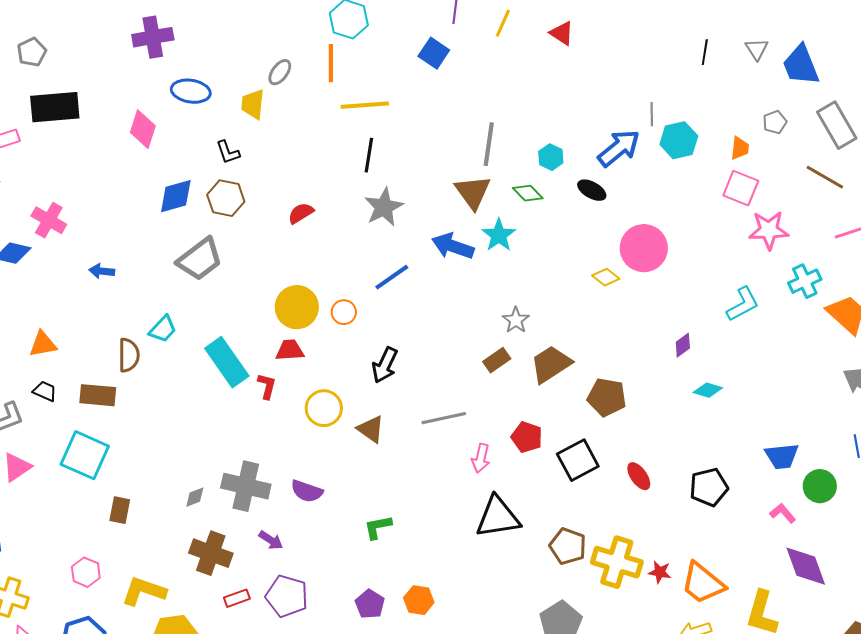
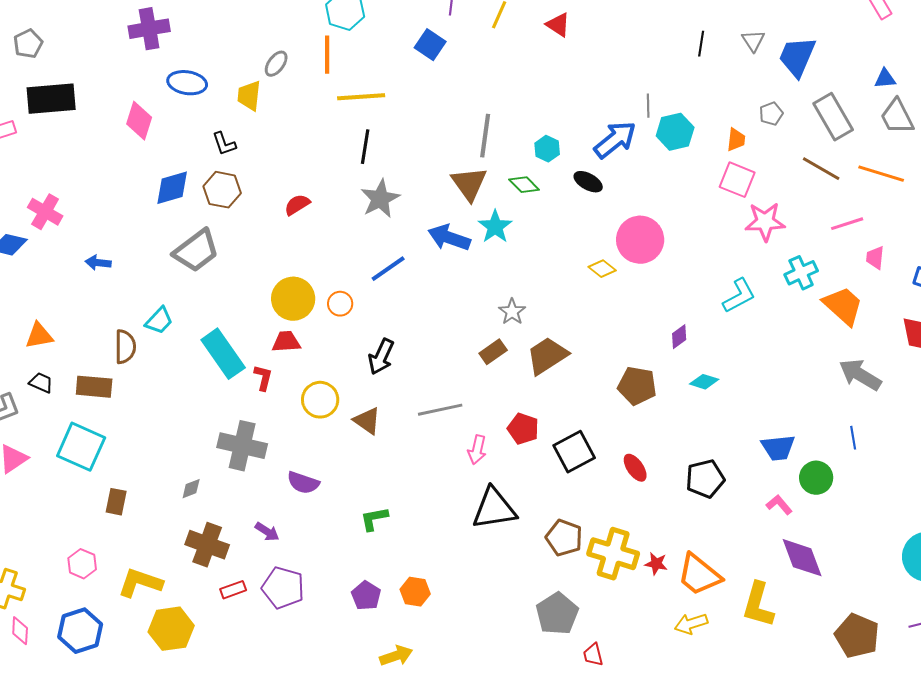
blue trapezoid: (801, 65) -> (797, 57), turned 45
brown pentagon: (607, 397) -> (637, 386), moved
gray cross: (246, 486) -> (242, 446), moved

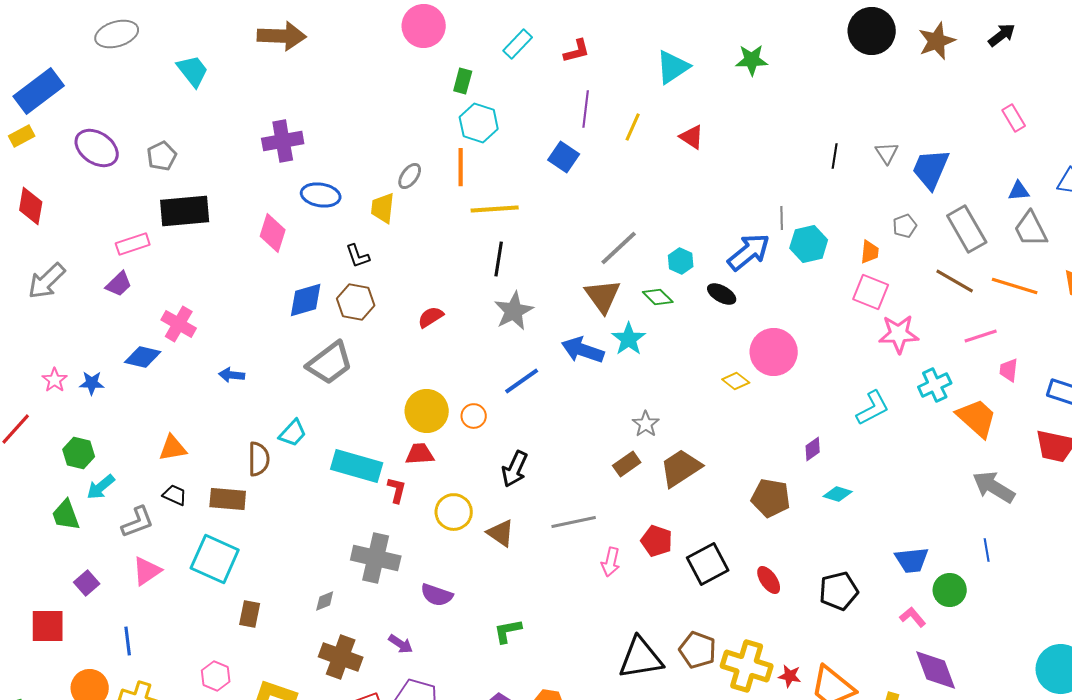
gray line: (485, 136) -> (619, 248), turned 39
cyan rectangle: (223, 354) -> (357, 466), turned -39
black triangle: (494, 509) -> (641, 658), moved

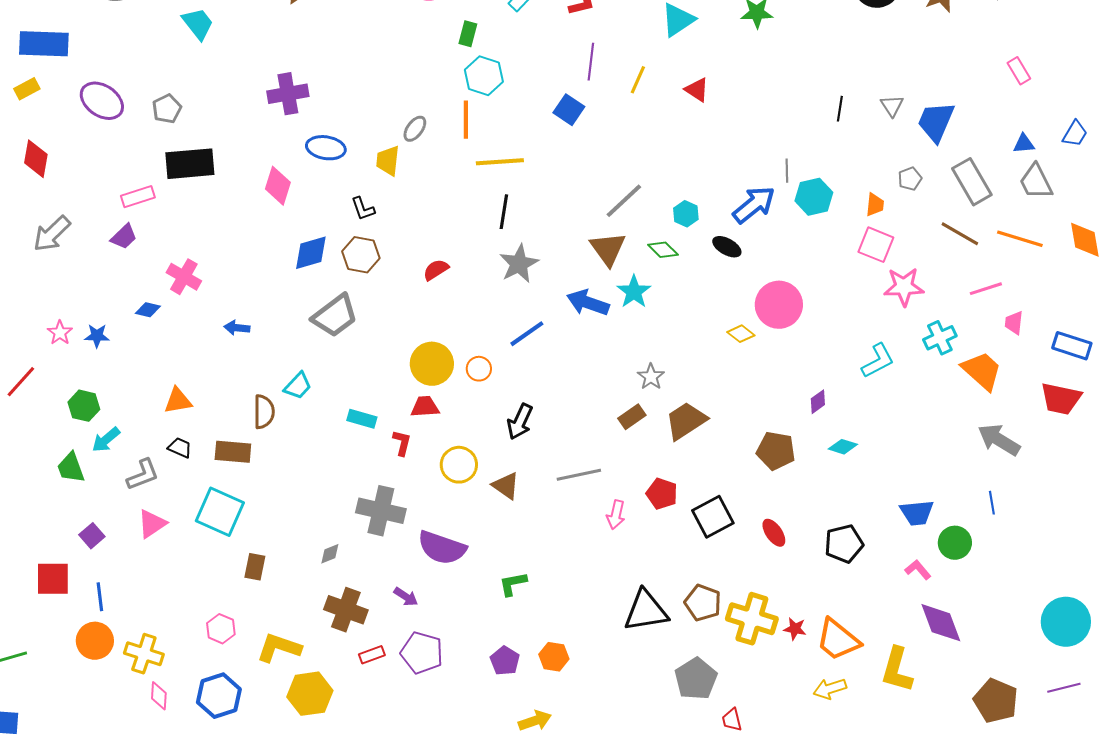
blue rectangle: (39, 91) -> (44, 44), turned 39
blue diamond: (143, 357) -> (148, 310), size x0.7
cyan rectangle: (357, 466) -> (362, 419), size x0.6
purple semicircle: (437, 595) -> (442, 548), size x1.5
blue line: (128, 641) -> (100, 597), moved

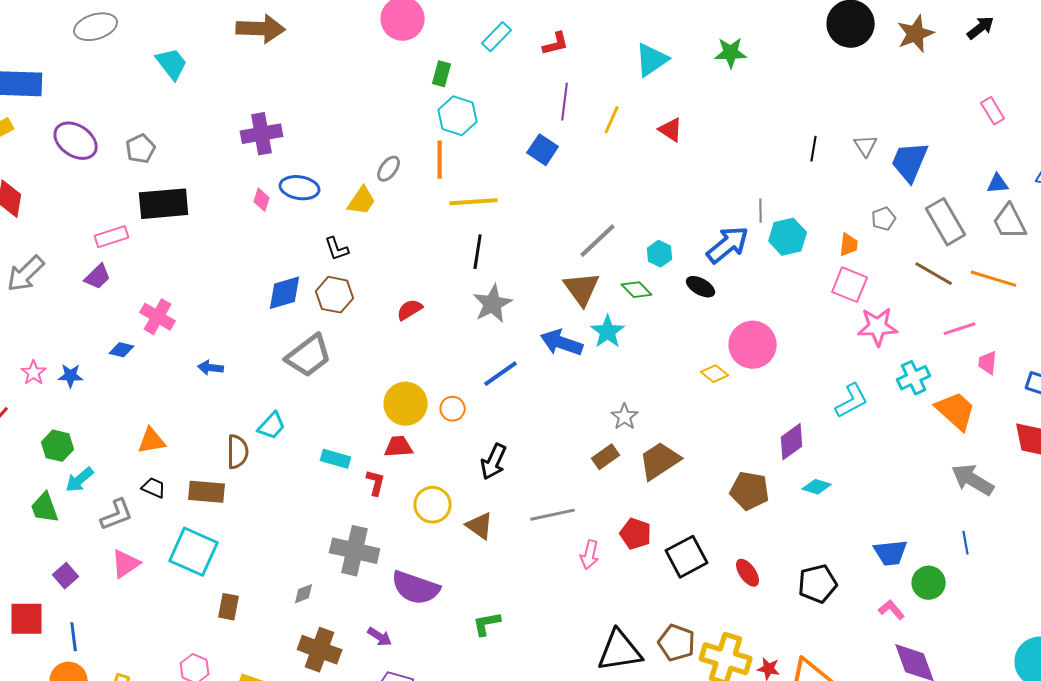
yellow trapezoid: (388, 161) -> (362, 201), turned -152
pink diamond: (278, 186) -> (262, 200), moved, size x0.6
purple diamond: (818, 402) -> (792, 442), size x1.5

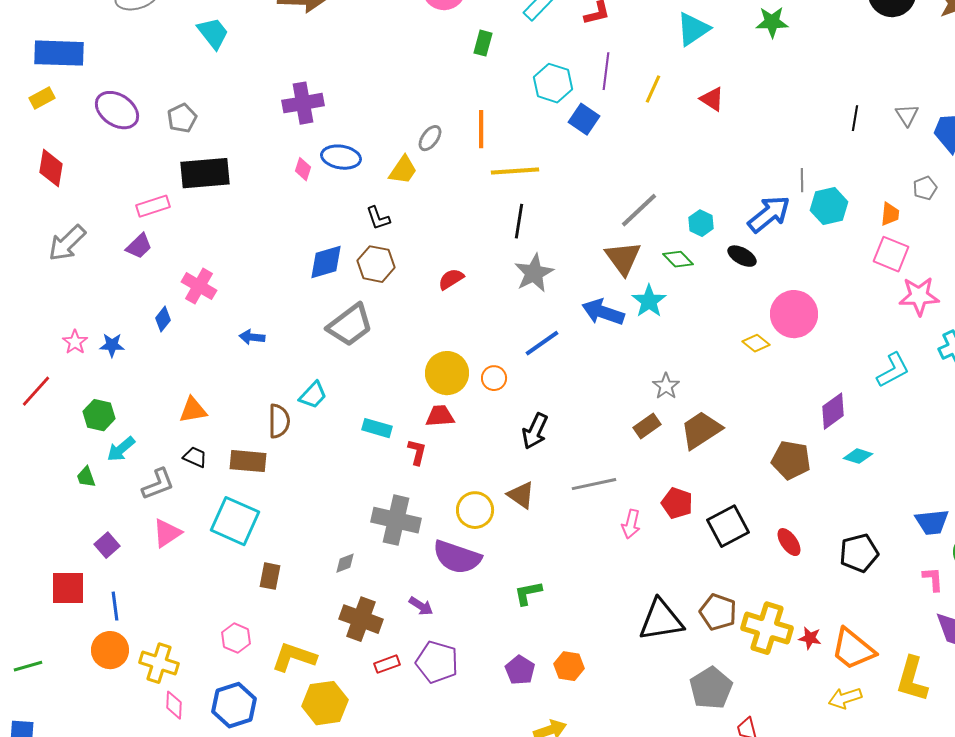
cyan hexagon: (458, 116) -> (553, 83), moved
blue diamond: (122, 350) -> (163, 319), turned -65
yellow circle: (433, 505) -> (475, 510), moved
green trapezoid: (45, 508) -> (86, 477), size x0.7
pink L-shape: (892, 610) -> (933, 579), turned 36

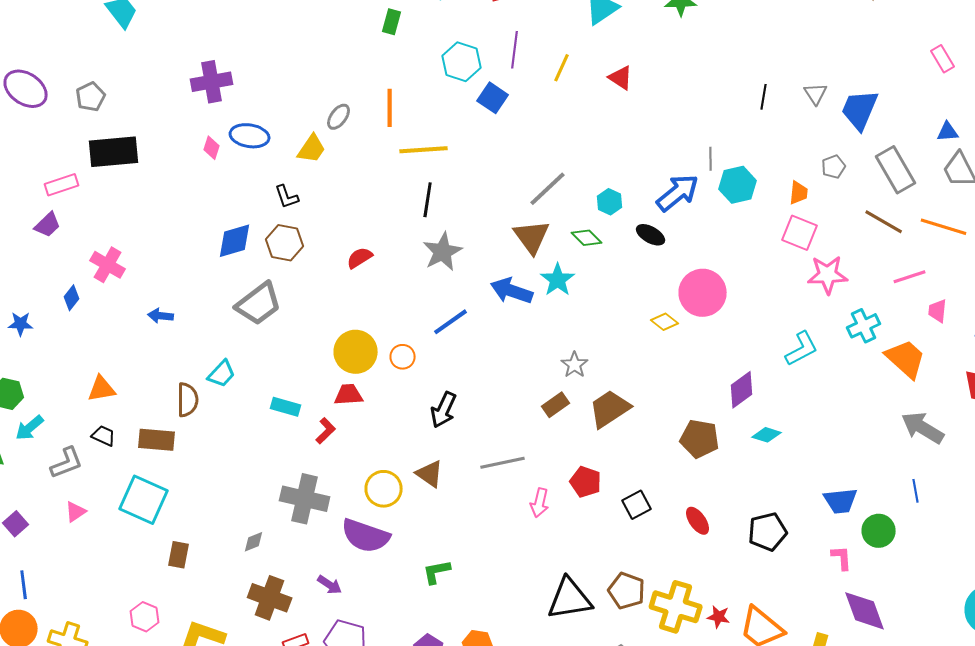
red L-shape: (417, 452) -> (326, 431), turned 32
black square: (728, 526) -> (637, 505), size x0.7
pink triangle: (167, 533) -> (76, 512), size x0.7

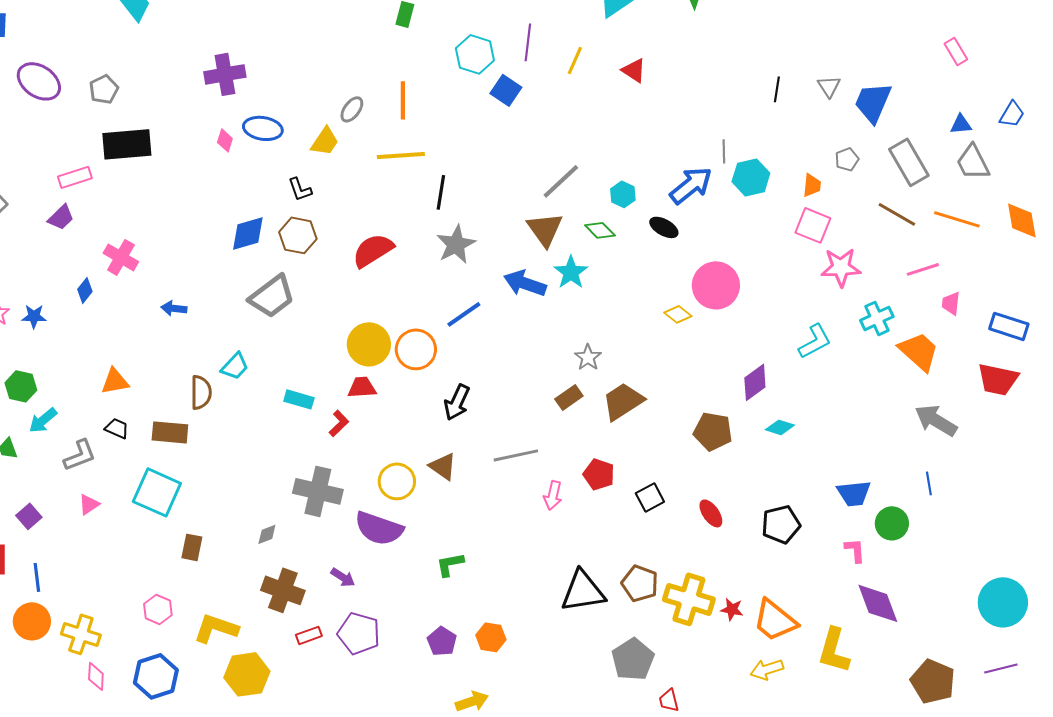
yellow line: (424, 150) -> (401, 155), moved
red semicircle: (360, 258) -> (373, 250), size x1.6
orange circle: (403, 357) -> (416, 349), size x1.6

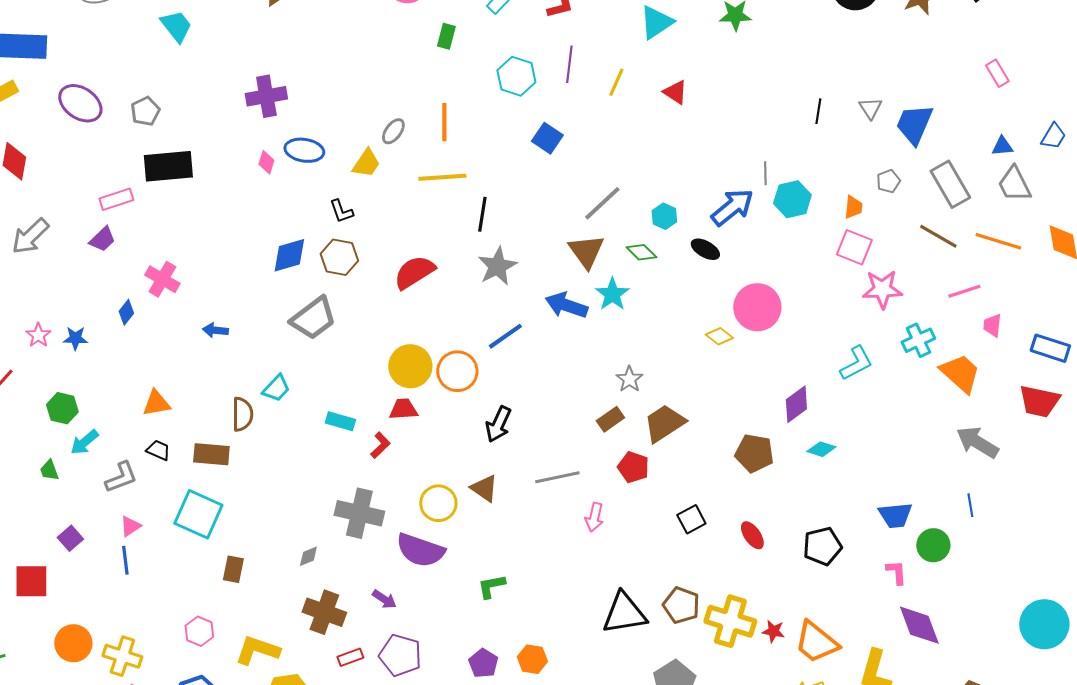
blue square: (506, 90) -> (547, 138), moved
red pentagon: (599, 474) -> (633, 467), moved
blue line: (37, 577) -> (125, 560), moved

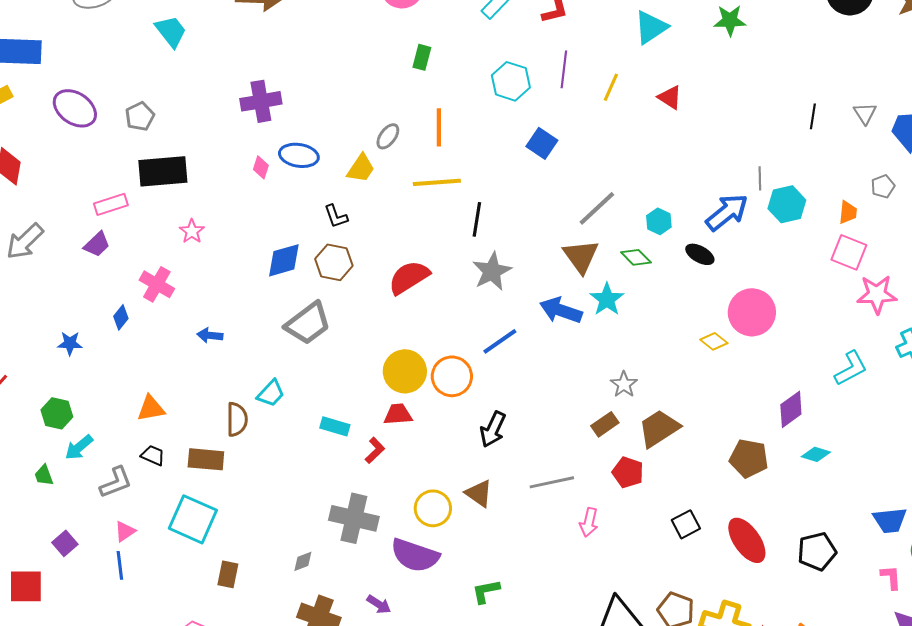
green rectangle: (446, 36) -> (422, 57), moved
pink star: (38, 335) -> (192, 231), moved
red ellipse: (752, 535) -> (747, 540), size x1.6

